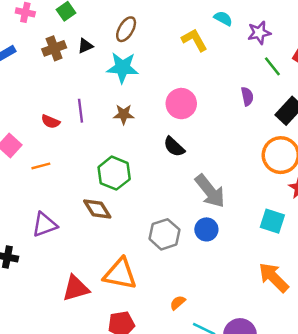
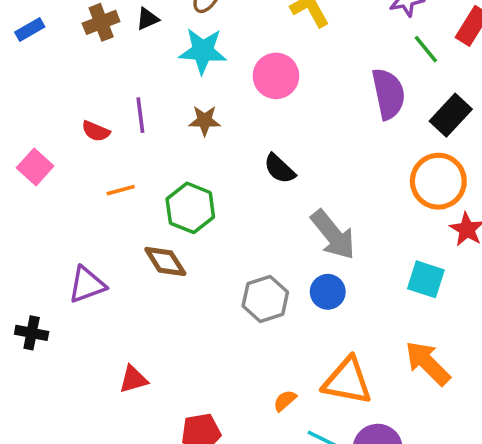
purple semicircle: (247, 96) -> (388, 94), size x1.8
pink circle: (181, 104) -> (276, 76), moved
orange line: (41, 166) -> (121, 190), moved
orange triangle: (120, 274) -> (347, 381), moved
red triangle: (76, 288) -> (133, 379), size x0.7

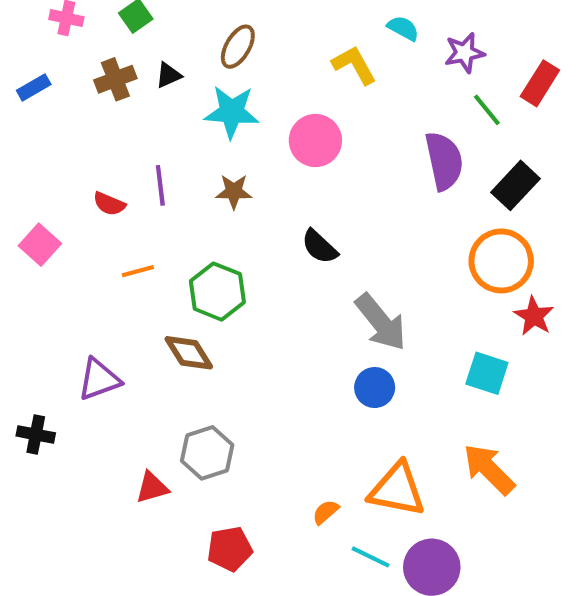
gray hexagon: (265, 299) -> (207, 453), moved

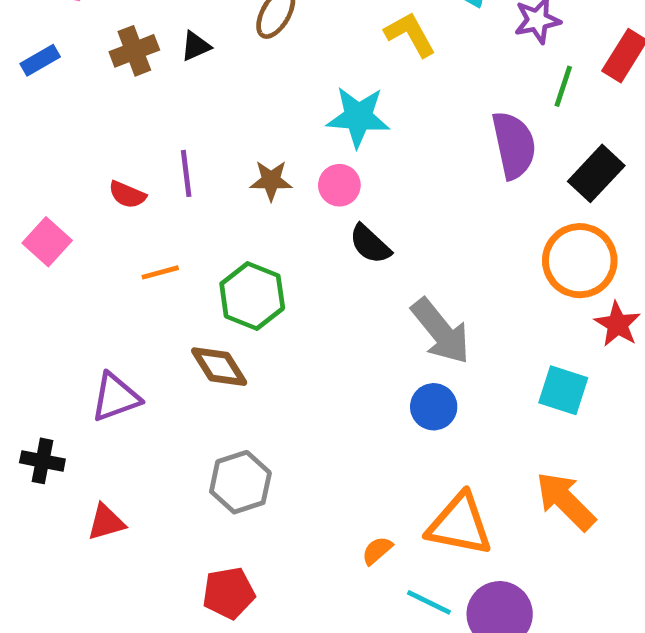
green line: (487, 110) -> (563, 86), turned 57
cyan star: (232, 112) -> (358, 117), moved
pink circle: (315, 141) -> (339, 185), moved, size x0.7
red triangle: (152, 488) -> (106, 522), moved
red pentagon: (230, 549) -> (229, 593), moved

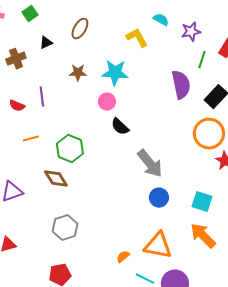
brown cross: (134, 51) -> (16, 59), moved
brown star: (271, 180) -> (78, 73), moved
cyan square: (563, 390) -> (202, 202), moved
blue circle: (434, 407) -> (159, 198), moved

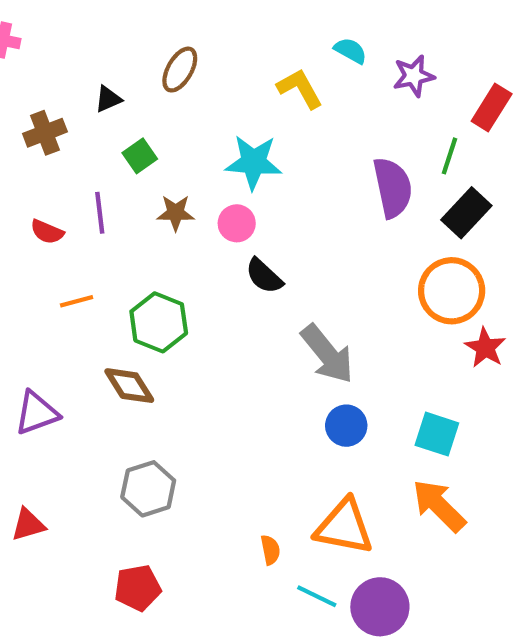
green square: (30, 14) -> (140, 156), moved
green line: (202, 60) -> (449, 156), moved
brown star: (78, 73) -> (176, 213), moved
orange semicircle: (123, 257) -> (270, 550), turned 120

